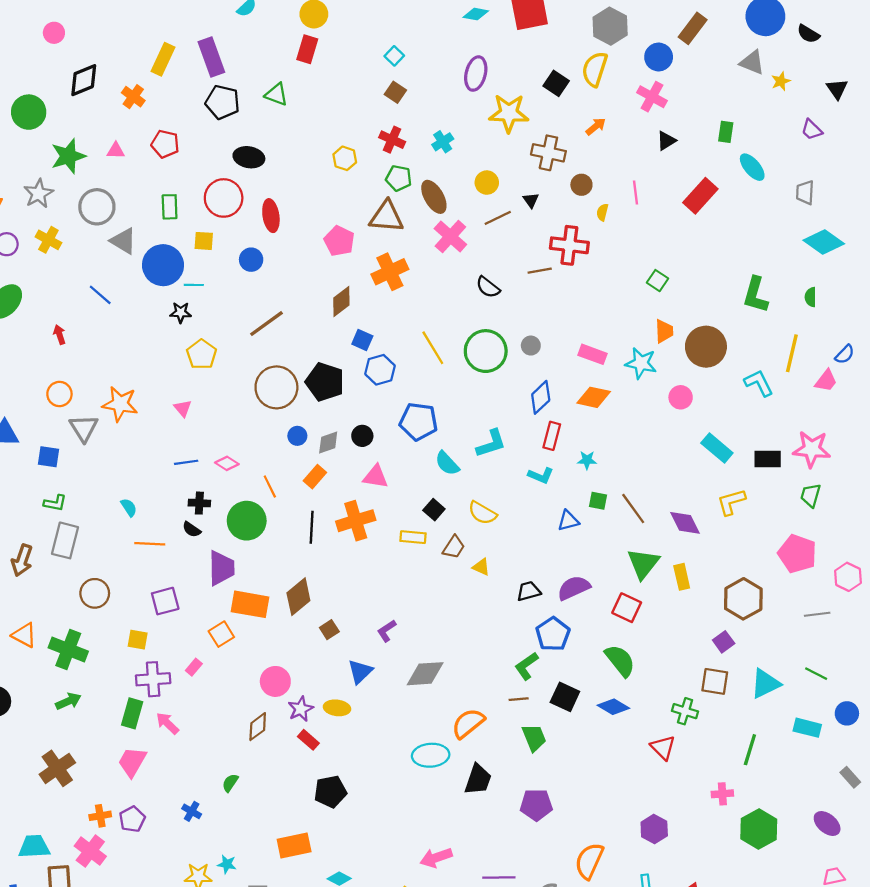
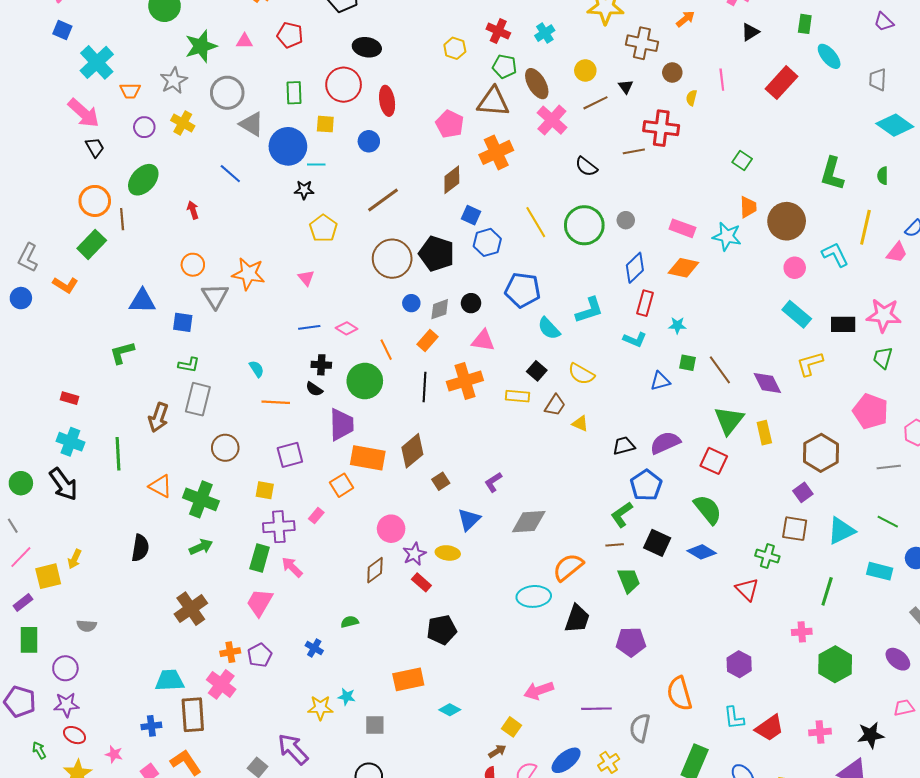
pink circle: (681, 397) -> (795, 268), moved
green semicircle: (230, 783) -> (350, 622), turned 42
orange semicircle: (589, 861) -> (679, 694), turned -40

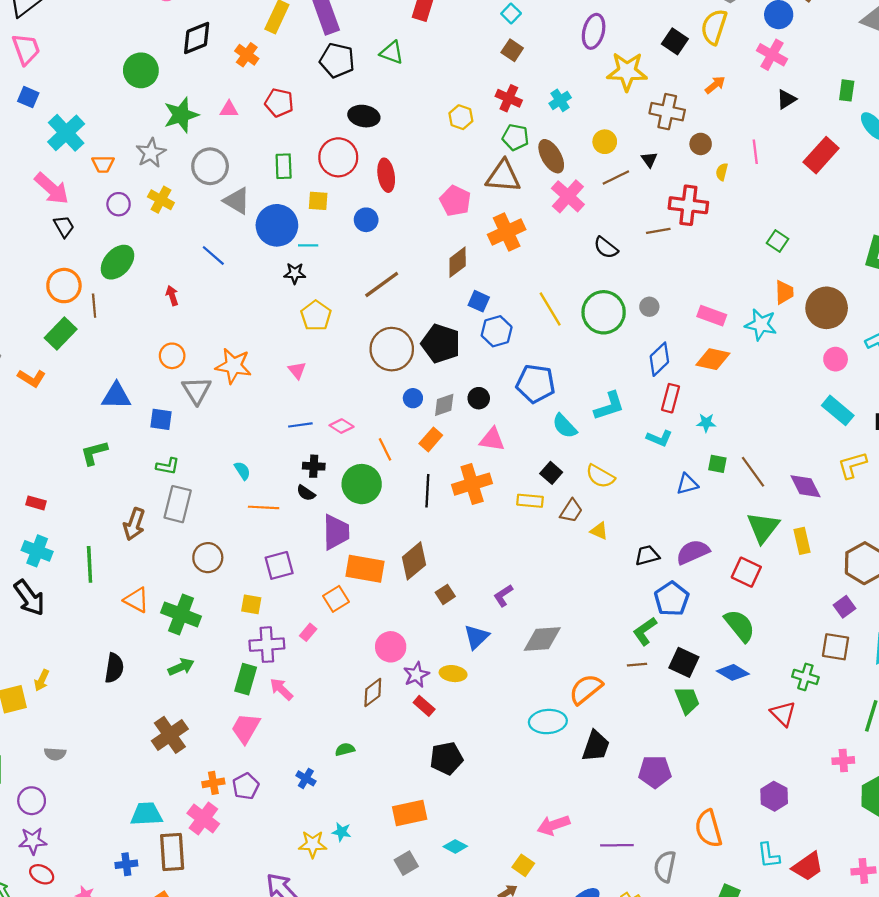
green trapezoid: (629, 580) -> (687, 700), moved
gray square: (375, 725) -> (406, 863), moved, turned -30

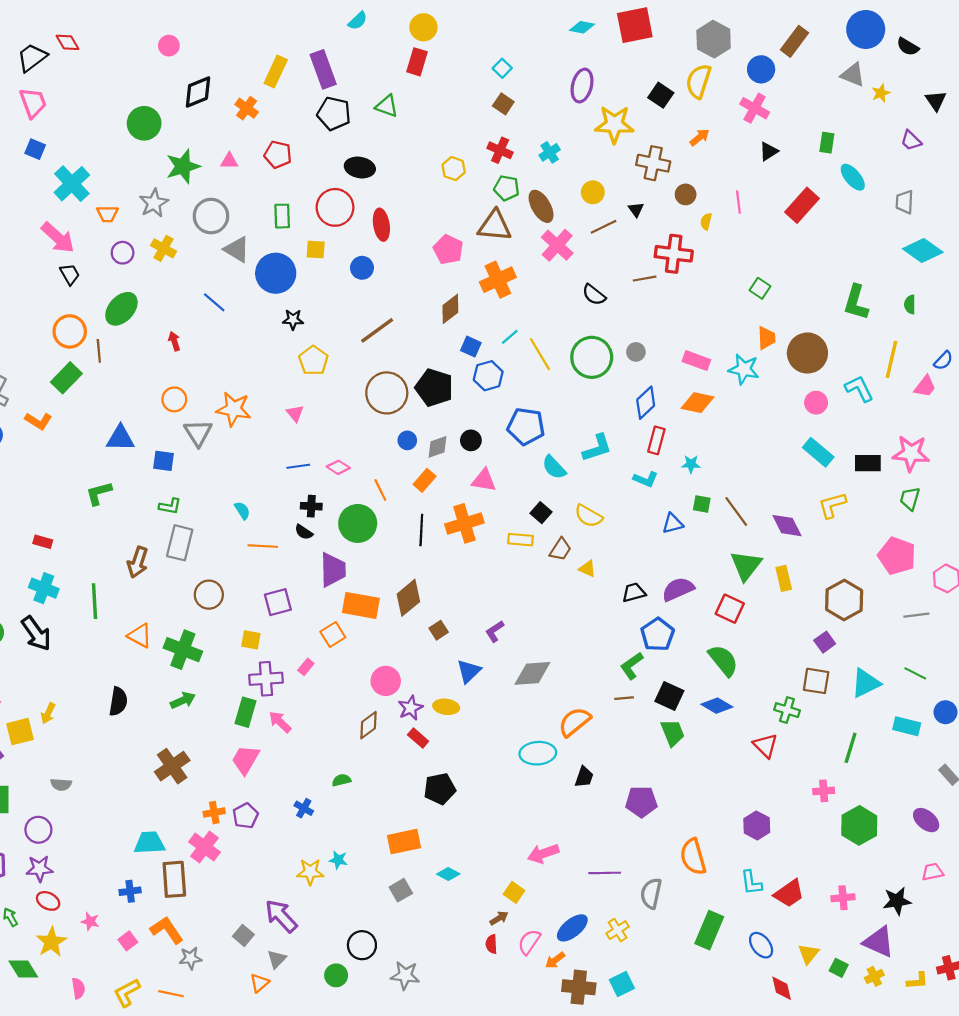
cyan line: (308, 245) -> (510, 337), moved, turned -42
black trapezoid: (596, 746) -> (584, 777), size x0.7

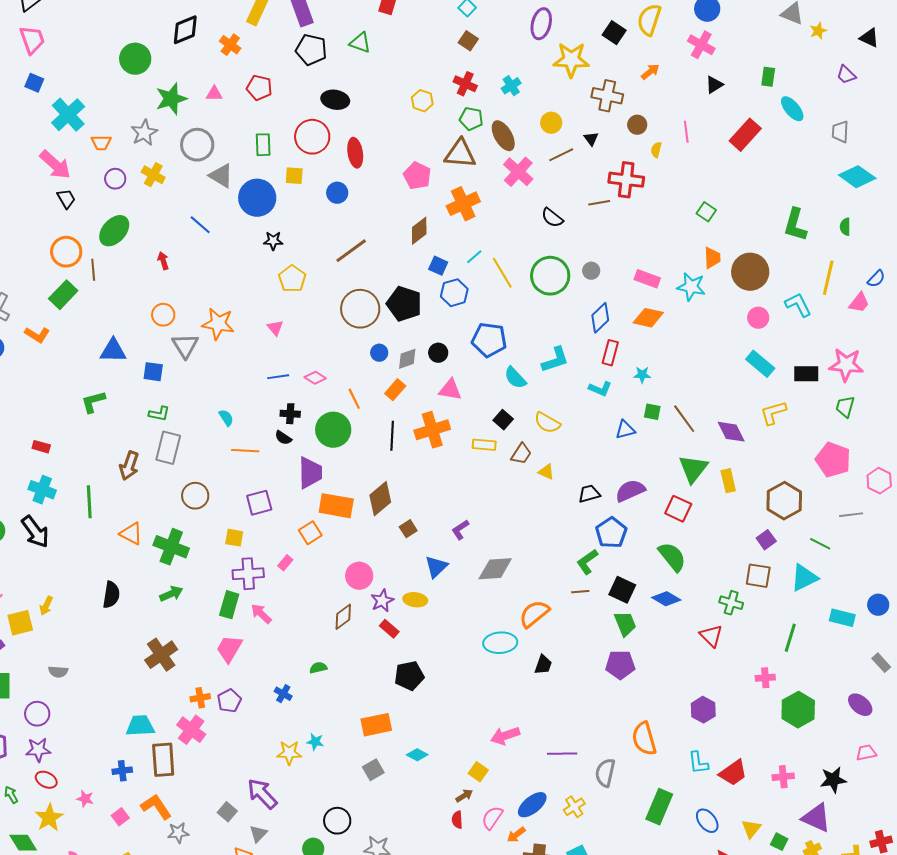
black triangle: (936, 101) -> (869, 38), turned -30
green line: (915, 673) -> (820, 544), moved
purple pentagon: (641, 802) -> (620, 665), moved

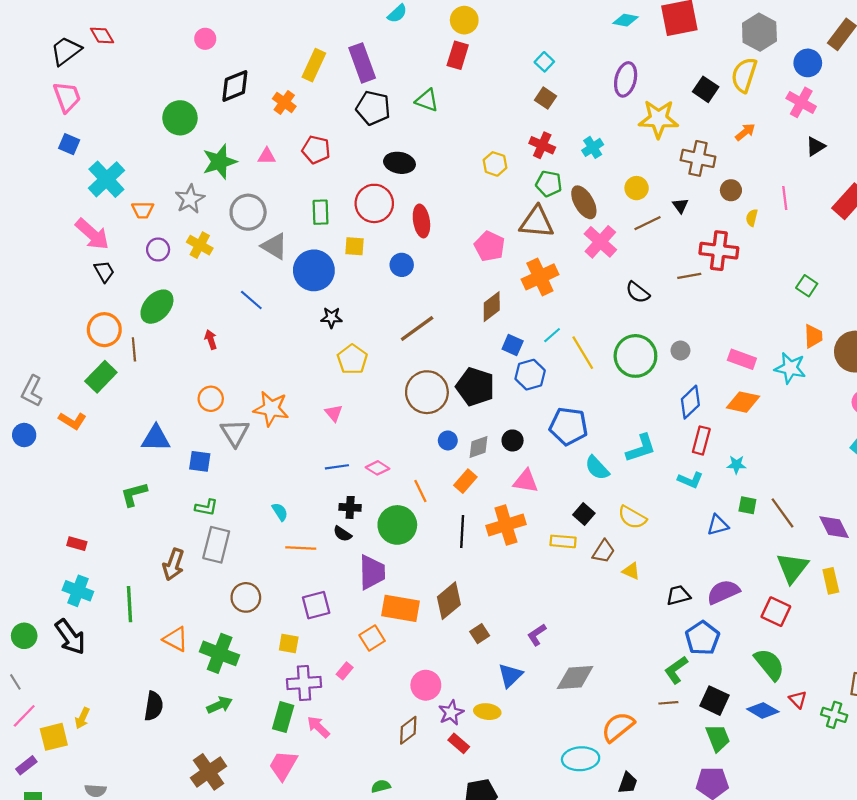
red triangle: (711, 636) -> (798, 699), moved, size x0.7

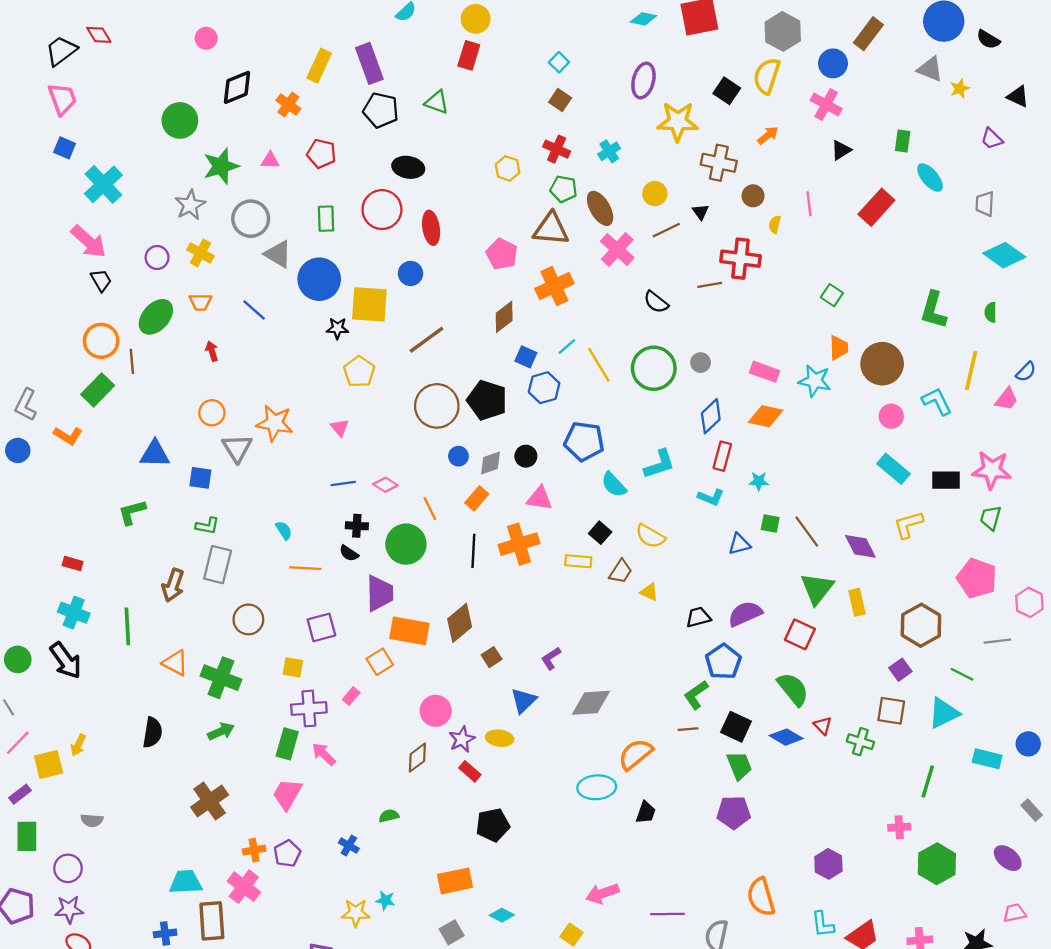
orange trapezoid: (143, 210) -> (200, 302), moved
yellow square: (354, 246) -> (369, 304), moved, size x1.8

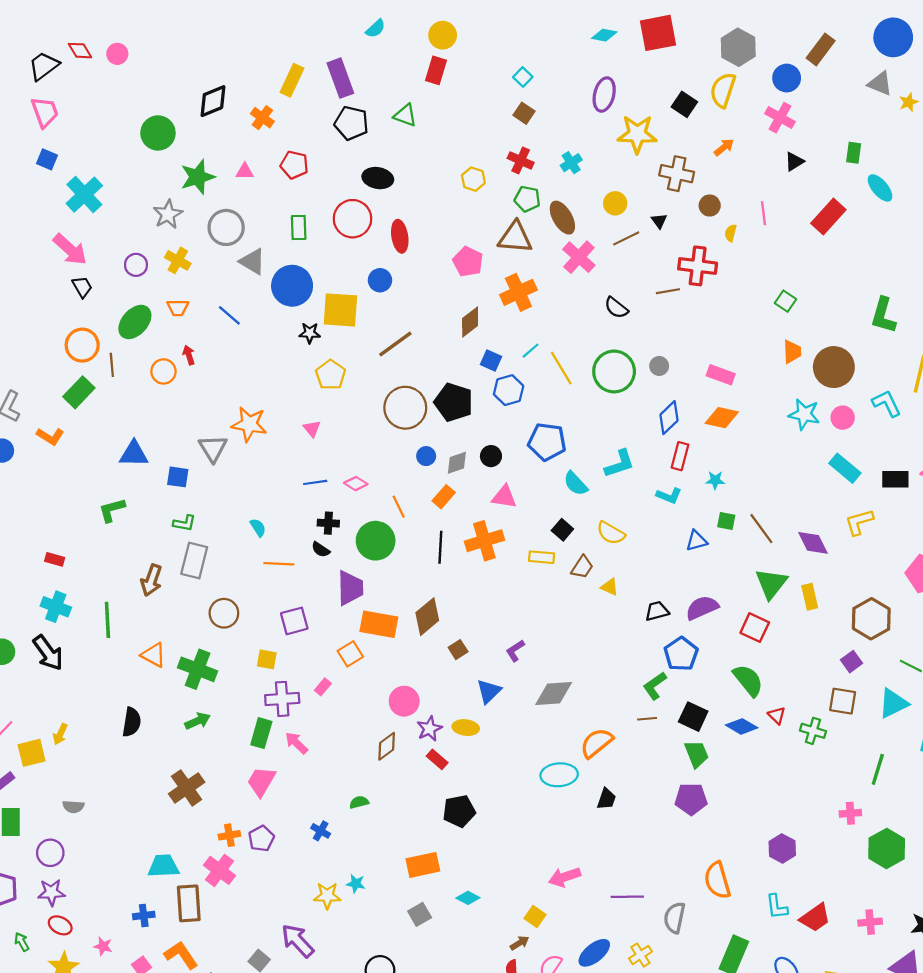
pink circle: (206, 38) -> (117, 54), moved
cyan star: (815, 381) -> (804, 414), moved
orange circle: (212, 413) -> (163, 371), moved

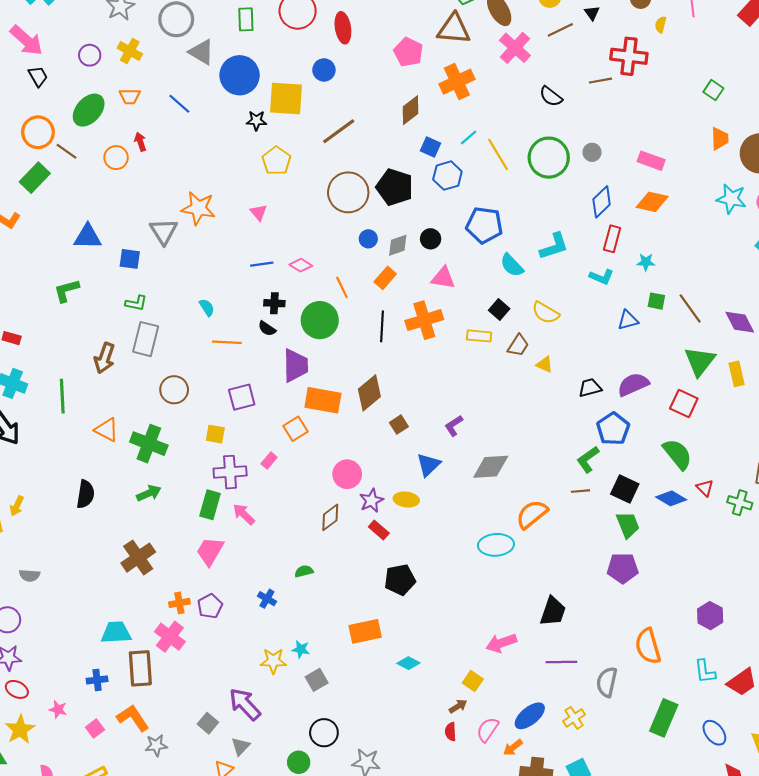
brown line: (112, 365) -> (66, 151), turned -50
black trapezoid: (606, 799) -> (553, 611), moved, size x1.4
gray square: (420, 914) -> (317, 680), moved

